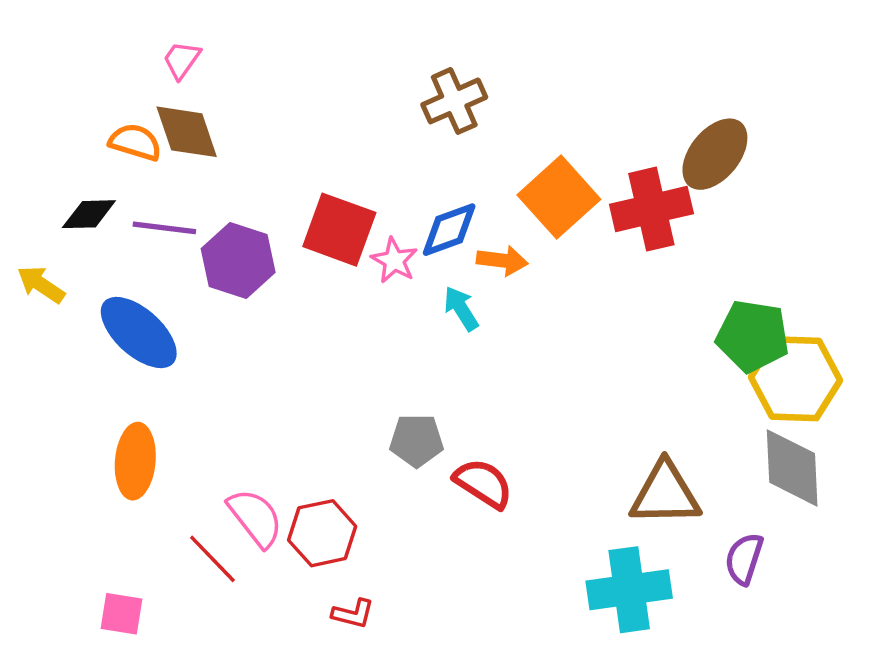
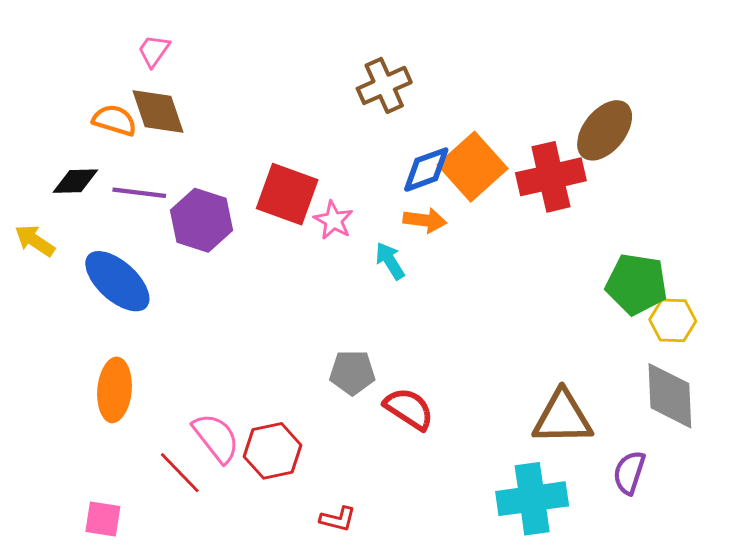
blue diamond: (449, 230) -> (426, 170), moved
yellow hexagon: (796, 379) -> (673, 320), size x0.6
red L-shape: (353, 614) -> (338, 519), moved

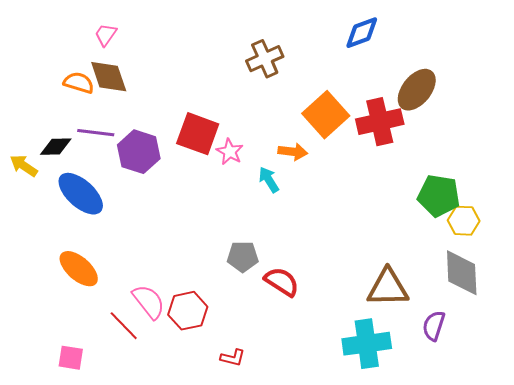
blue diamond: (426, 170) -> (362, 33), moved
black diamond: (75, 181) -> (56, 147), moved
orange ellipse: (114, 390) -> (79, 269), turned -54

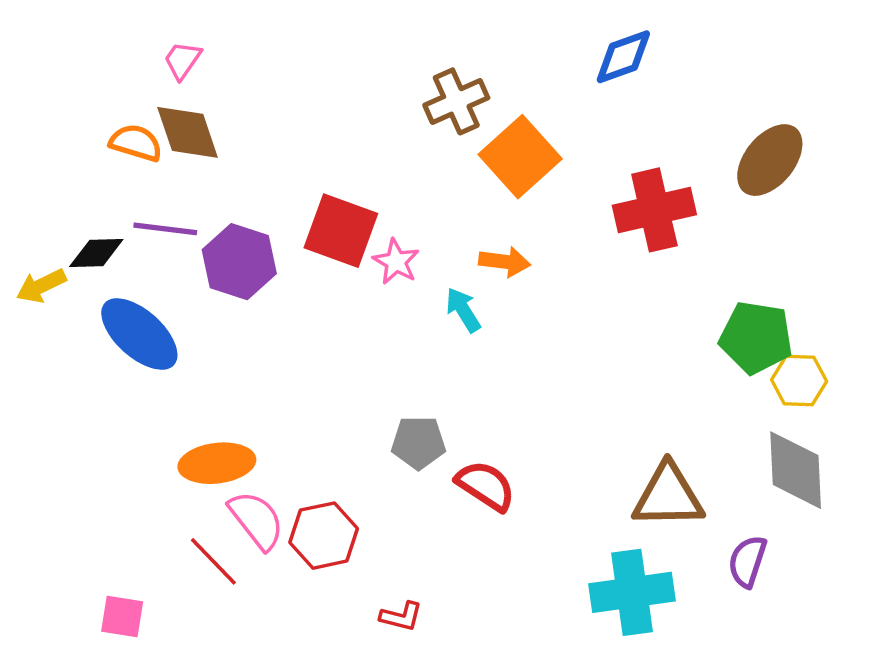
brown ellipse: (417, 90) -> (770, 160), moved
orange square: (326, 115) -> (520, 157), moved
yellow arrow: (24, 166) -> (41, 286), turned -60
orange ellipse: (79, 269) -> (217, 463), moved, turned -48

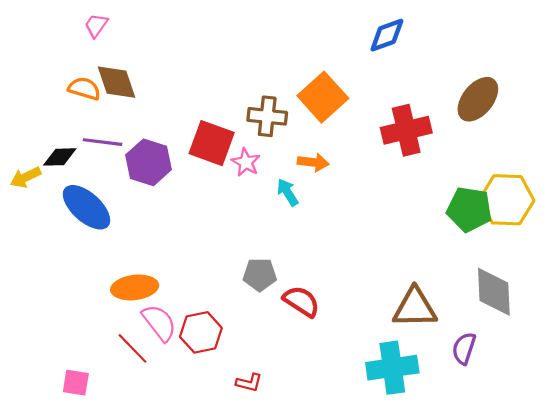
pink trapezoid: (182, 60) -> (96, 25), moved
brown cross: (456, 101) -> (267, 116), moved, turned 30
yellow hexagon: (799, 381) -> (507, 200), moved, size x1.6

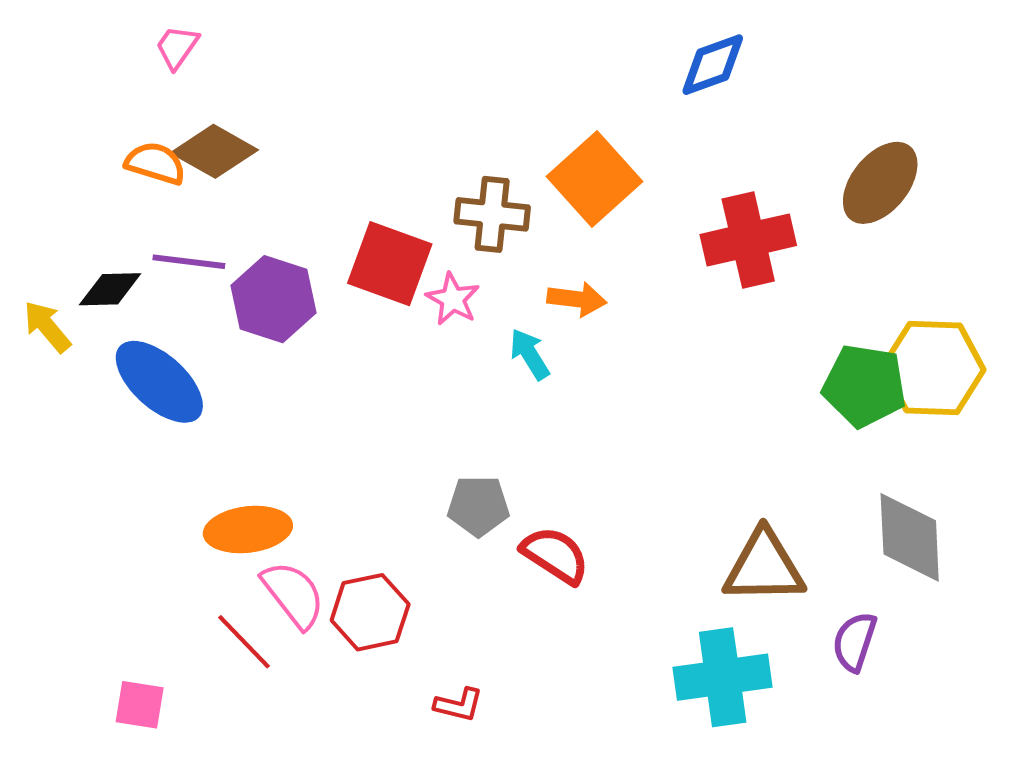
brown diamond: (116, 82) -> (214, 151), turned -42
yellow arrow: (26, 177) -> (47, 327), turned 76

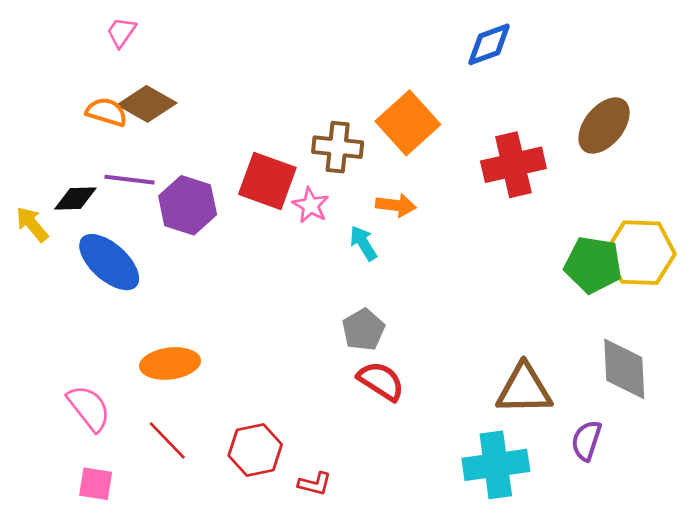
gray pentagon: (478, 506) -> (363, 330), moved, turned -30
pink semicircle: (293, 594) -> (89, 408), moved
red hexagon: (370, 612) -> (255, 450), moved

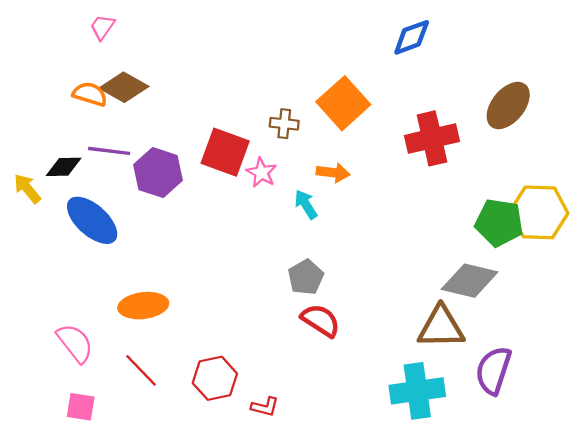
brown cross: (338, 147) -> (284, 124), size x0.7
gray diamond: (624, 369) -> (470, 281), moved, turned -74
purple semicircle: (586, 441) -> (493, 370), size x1.4

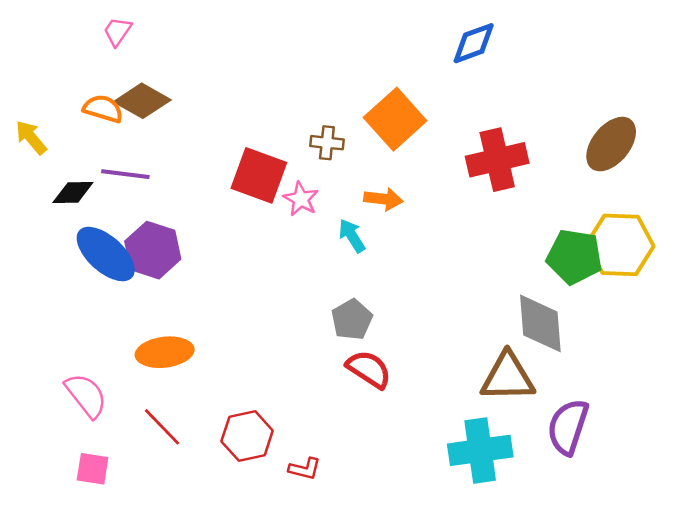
brown ellipse: (508, 105) -> (611, 144), moved
purple hexagon: (158, 173) -> (153, 250), moved
yellow arrow: (27, 188) -> (31, 137), moved
gray diamond: (470, 281) -> (540, 323), turned 72

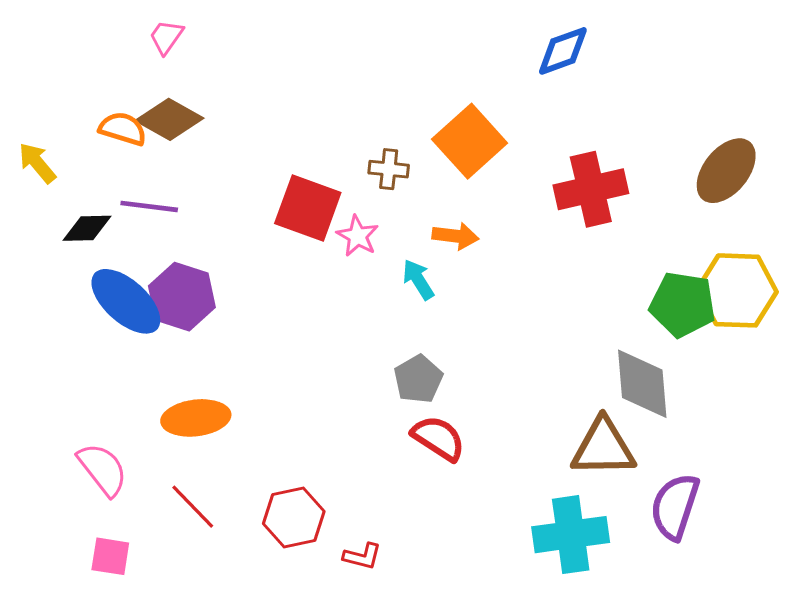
pink trapezoid: (117, 31) -> (166, 37), moved

